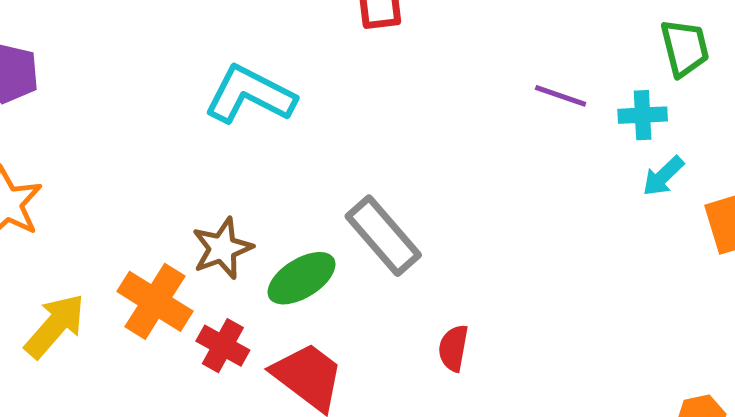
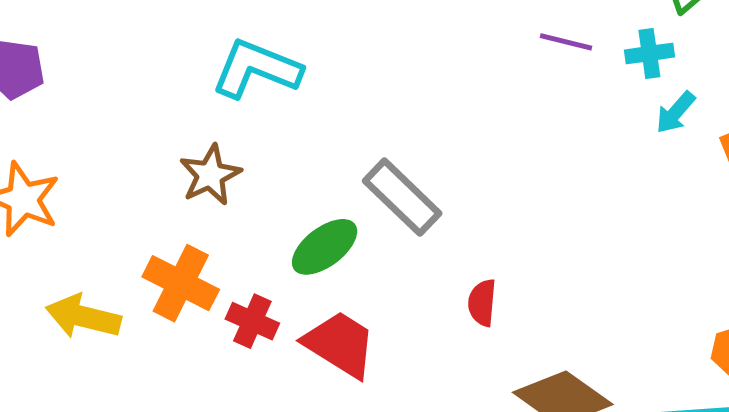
brown star: (222, 248) -> (210, 175), moved
yellow arrow: (55, 326) -> (83, 317), turned -112

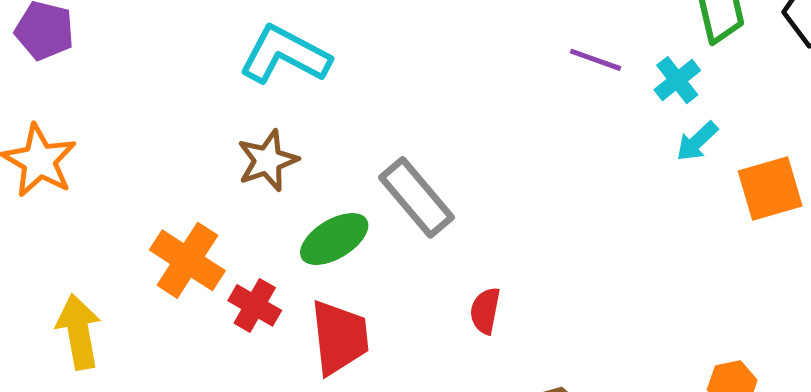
cyan cross: (649, 54) -> (677, 80), turned -36
brown star: (210, 175) -> (268, 160), moved
yellow arrow: (83, 317) -> (79, 332), moved, turned 60
red trapezoid: (340, 344) -> (340, 337), turned 46

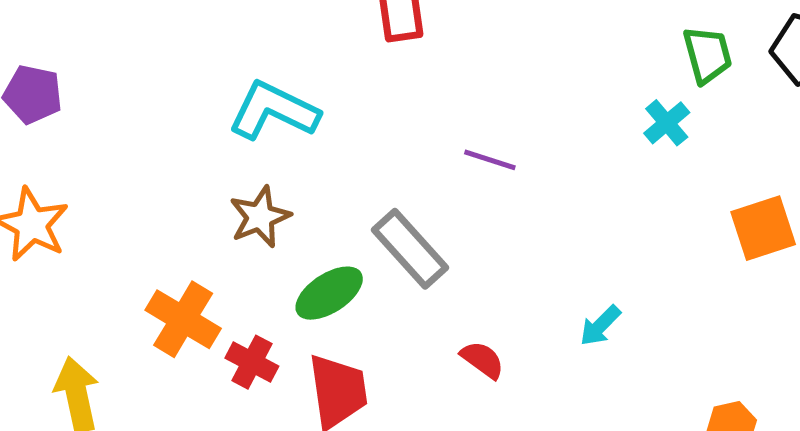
purple line: (596, 60) -> (490, 160), moved
cyan arrow: (697, 141) -> (600, 326), moved
red semicircle: (485, 311) -> (482, 360), turned 117

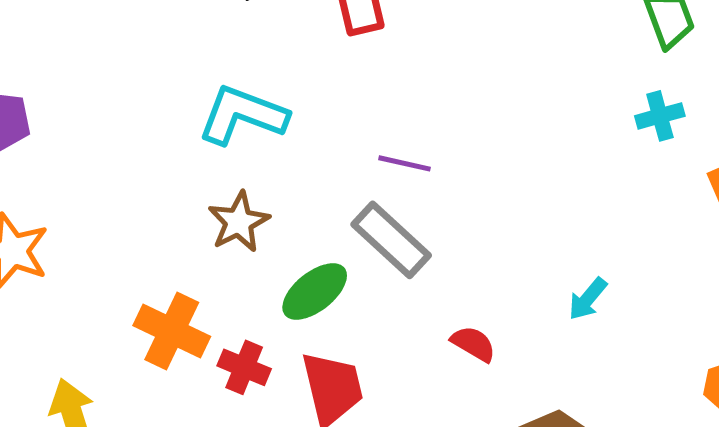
cyan cross: (667, 123) -> (660, 116), moved, turned 30
purple line: (490, 160) -> (405, 163), moved

